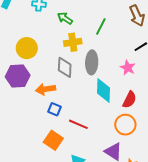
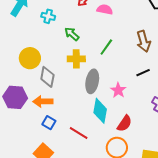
gray diamond: (65, 67) -> (47, 77), moved
pink star: (128, 68) -> (118, 90), moved
purple hexagon: (18, 76) -> (15, 97), moved
red line: (78, 124) -> (79, 133), moved

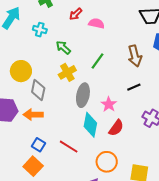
yellow cross: (76, 59) -> (67, 72), turned -30
blue square: (49, 123) -> (39, 145), moved
red semicircle: (124, 123) -> (116, 128), moved

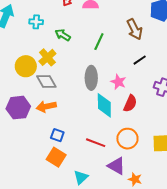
yellow cross: (67, 72) -> (47, 57), moved
gray diamond: (38, 90) -> (46, 81), turned -30
red line: (69, 147) -> (96, 143), moved

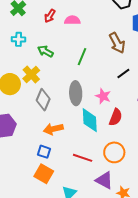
gray diamond: (46, 81) -> (43, 100), moved, turned 55
orange arrow: (46, 107) -> (53, 129), moved

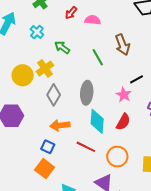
cyan cross: (19, 39) -> (37, 32), turned 32
brown arrow: (117, 43) -> (122, 45), moved
green line: (82, 57) -> (98, 57), turned -60
pink star: (103, 96) -> (124, 95), moved
red line: (83, 158) -> (86, 147), moved

